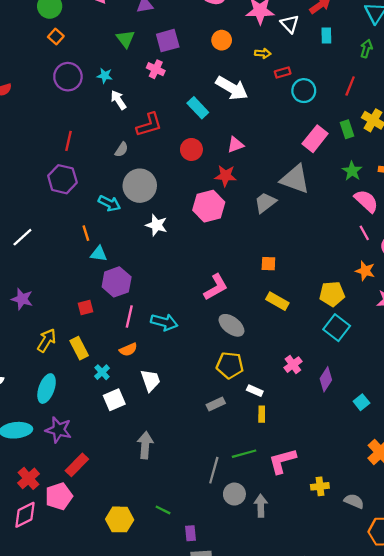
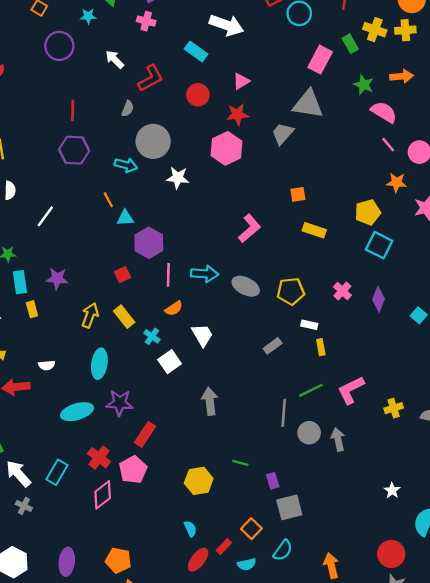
cyan star: (105, 76) -> (88, 16), moved
gray ellipse: (231, 325) -> (246, 286), moved
yellow pentagon: (230, 365) -> (291, 291), moved

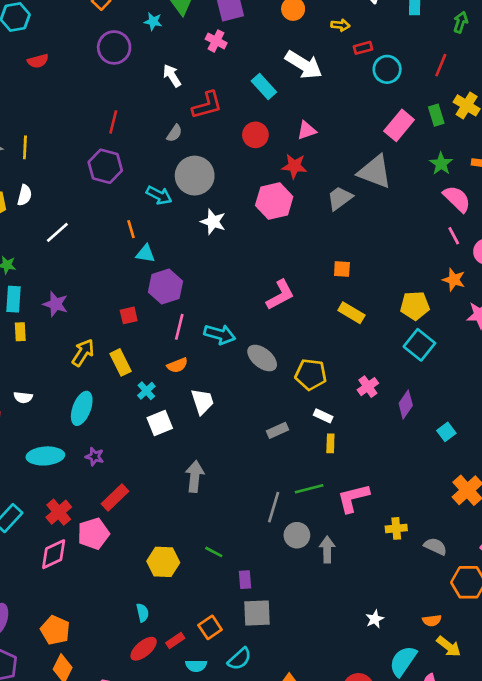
purple star: (120, 403) -> (95, 457), size x0.6

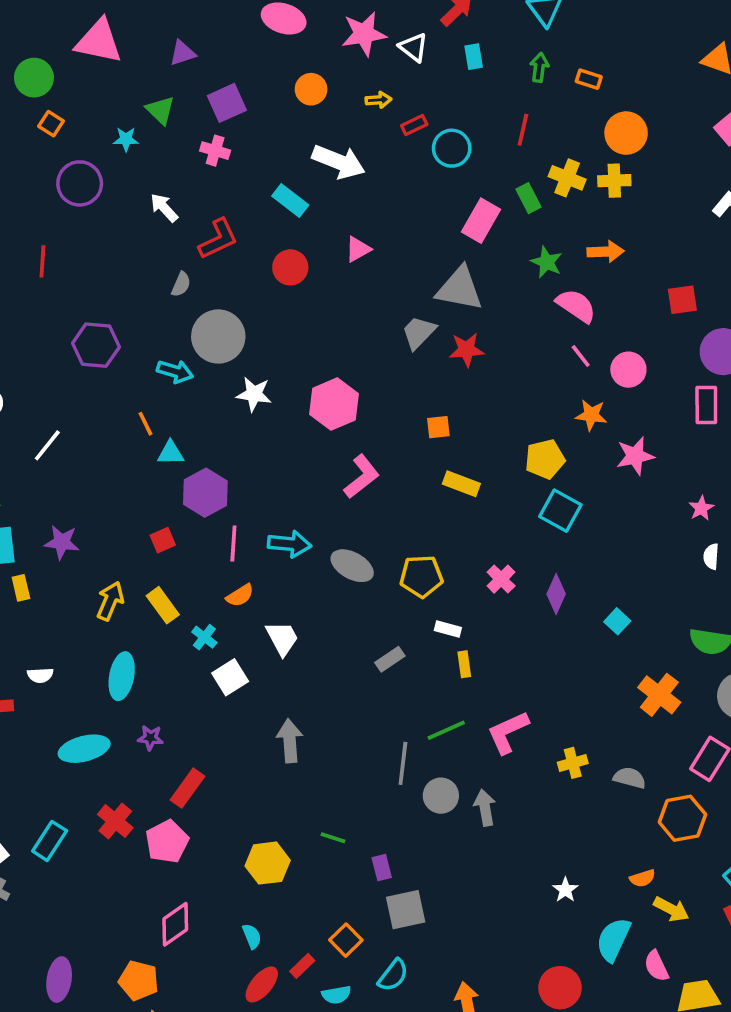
red line: (113, 122) -> (42, 261), moved
red star: (294, 166) -> (467, 350), moved
pink hexagon: (274, 201) -> (334, 404), moved
pink diamond: (54, 554) -> (175, 924), moved

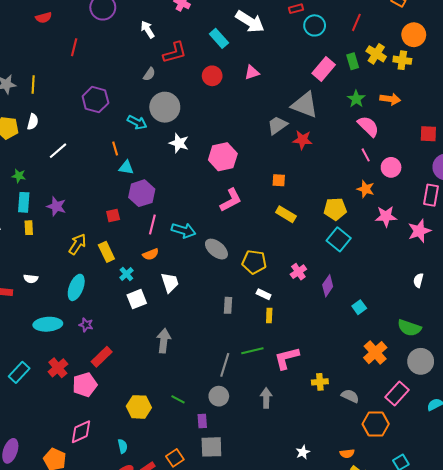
pink star: (701, 508) -> (419, 231), moved, size x1.6
gray rectangle: (390, 659) -> (228, 305), turned -63
gray circle: (441, 796) -> (219, 396), moved

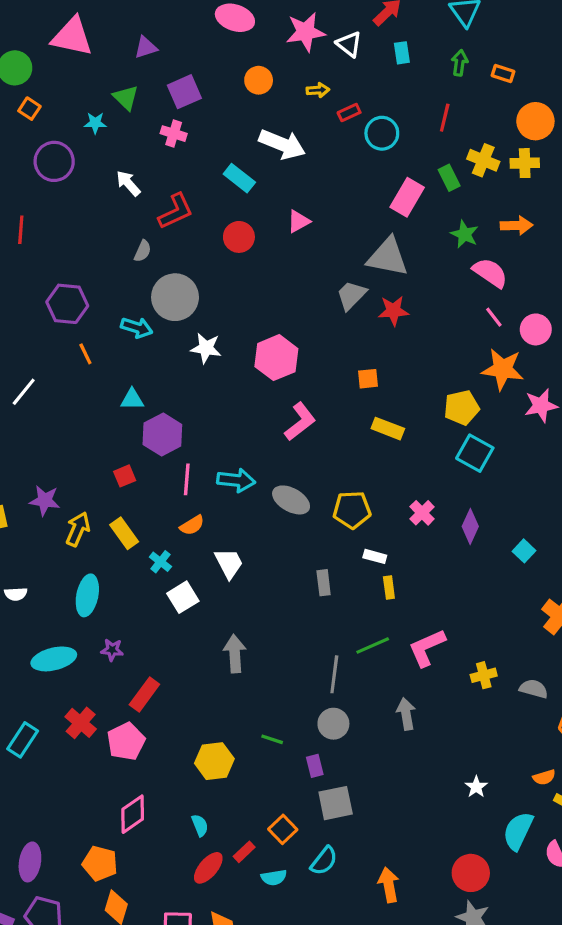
orange line: (115, 149) -> (85, 354), moved
orange star: (366, 189) -> (503, 369), size x1.5
purple star: (56, 206) -> (45, 500), moved

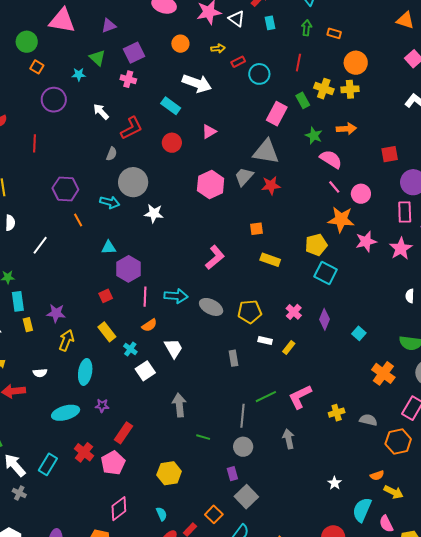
pink hexagon: (276, 358) -> (211, 185), moved
yellow arrow: (78, 529) -> (66, 340), moved
yellow rectangle: (389, 588) -> (289, 347), moved, turned 48
green line: (272, 739) -> (203, 437), moved
gray square: (336, 803) -> (246, 497), turned -30

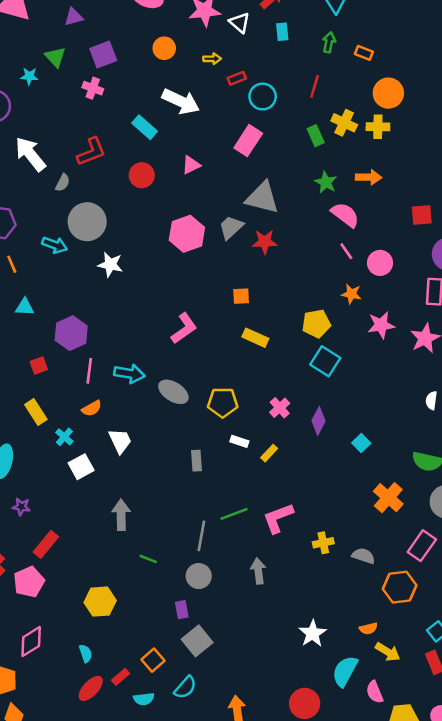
white arrow: (101, 112) -> (30, 154), moved, size x1.6
pink rectangle: (277, 114) -> (248, 141), moved
orange star: (341, 220) -> (351, 294), size x0.6
cyan triangle: (109, 247) -> (25, 307), moved
white star: (335, 483) -> (313, 633), size x1.5

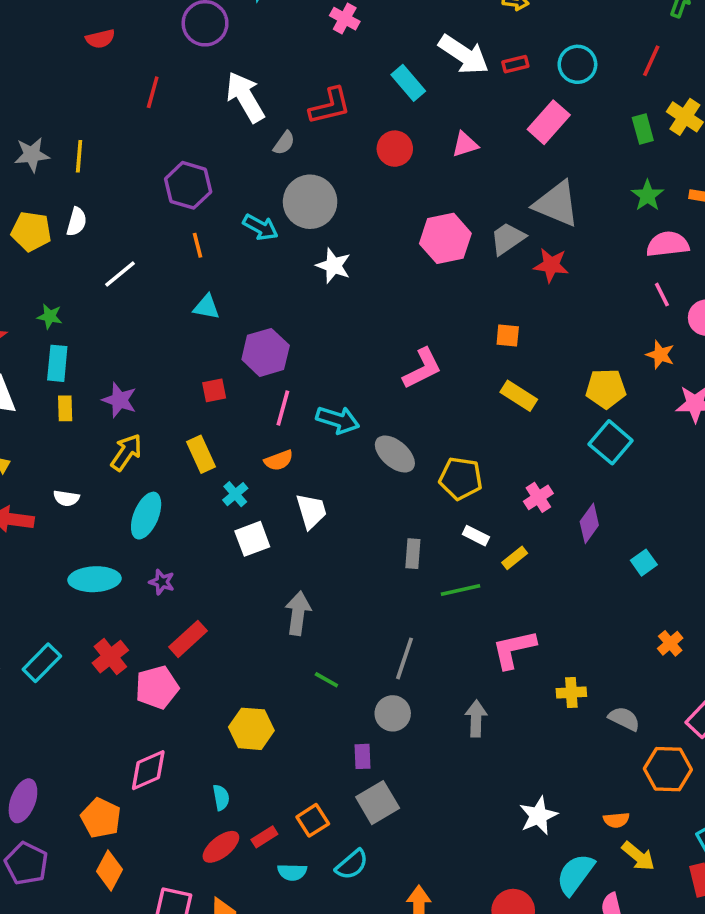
red rectangle: (237, 78) -> (515, 64), moved
pink semicircle: (345, 215) -> (668, 244), turned -52
orange cross: (388, 498) -> (670, 643), size x0.6
green line: (234, 514) -> (460, 590), moved

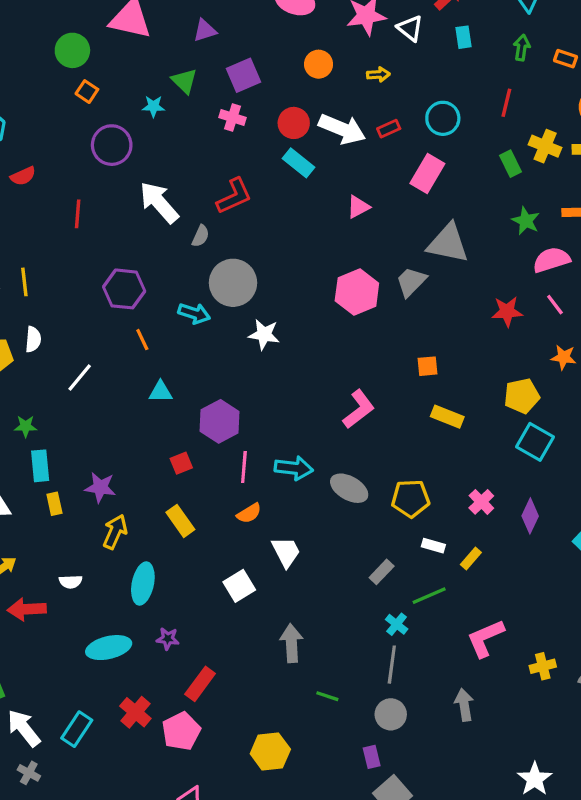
red circle: (395, 149) -> (294, 123), moved
red star: (551, 265) -> (507, 311), moved
cyan cross: (235, 494) -> (397, 624), moved
gray rectangle: (413, 554) -> (382, 572), turned 50

